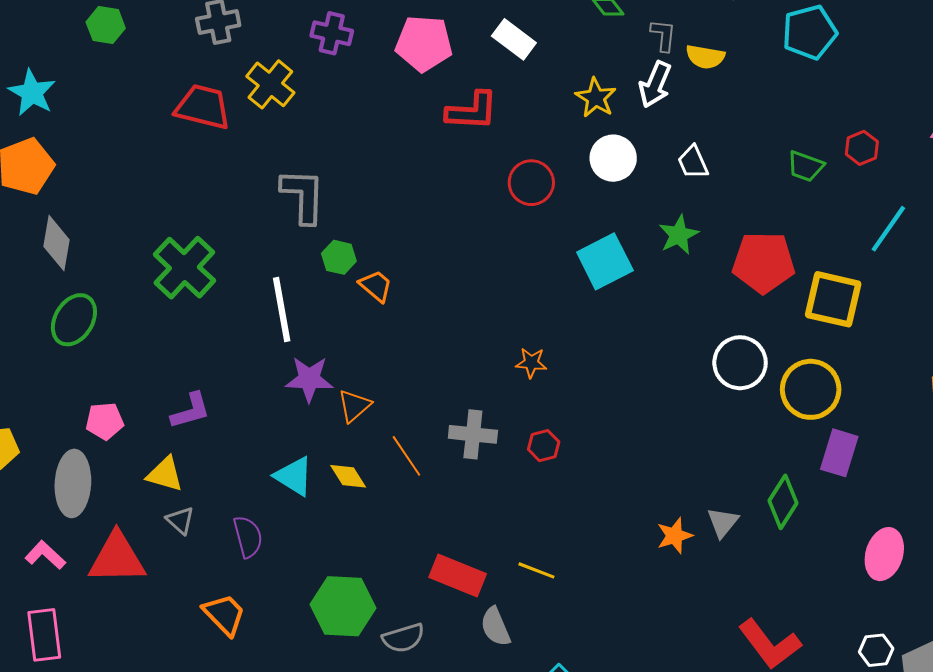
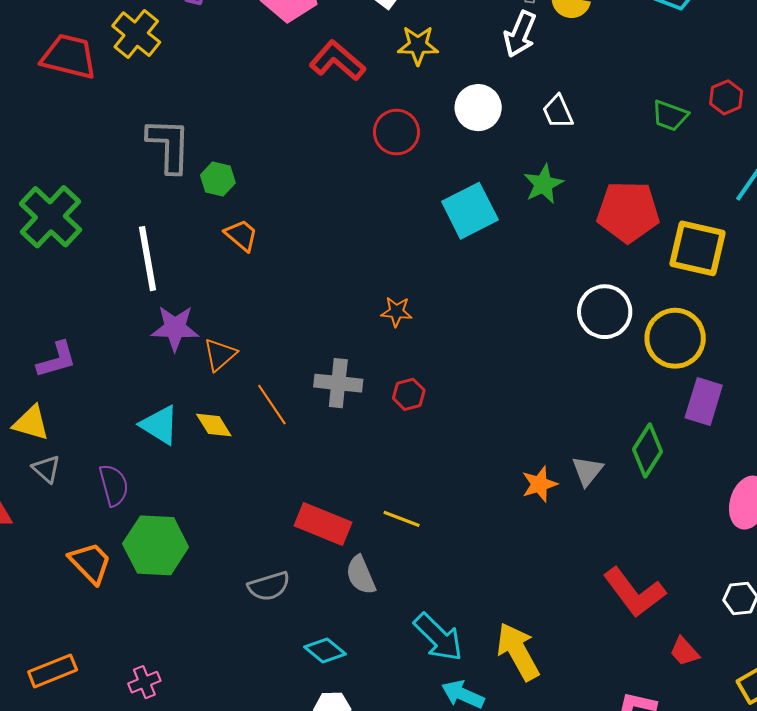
yellow star: (596, 98) -> (418, 45), moved, turned -30
red L-shape: (472, 111) -> (337, 61), turned -142
green hexagon: (339, 257) -> (218, 179), moved
green hexagon: (343, 606) -> (156, 545), moved

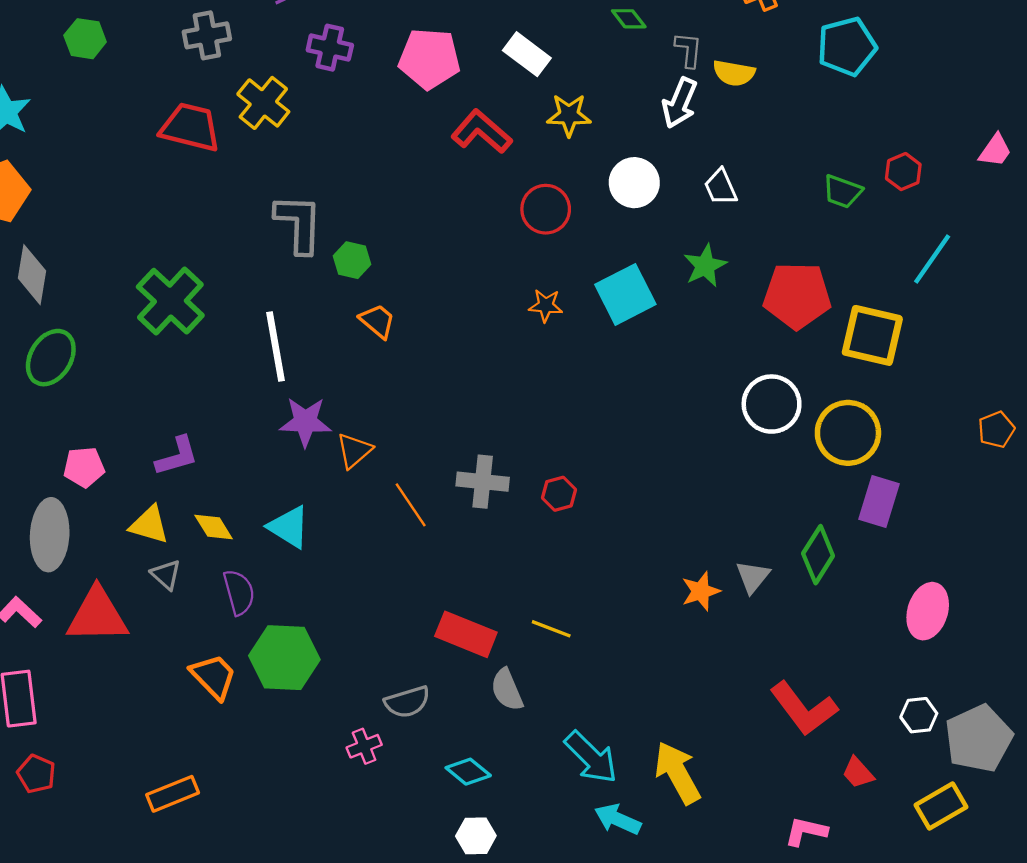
orange star: (396, 312) -> (546, 306), moved
yellow diamond: (214, 425) -> (214, 527), moved
pink cross: (144, 682) -> (364, 746), moved

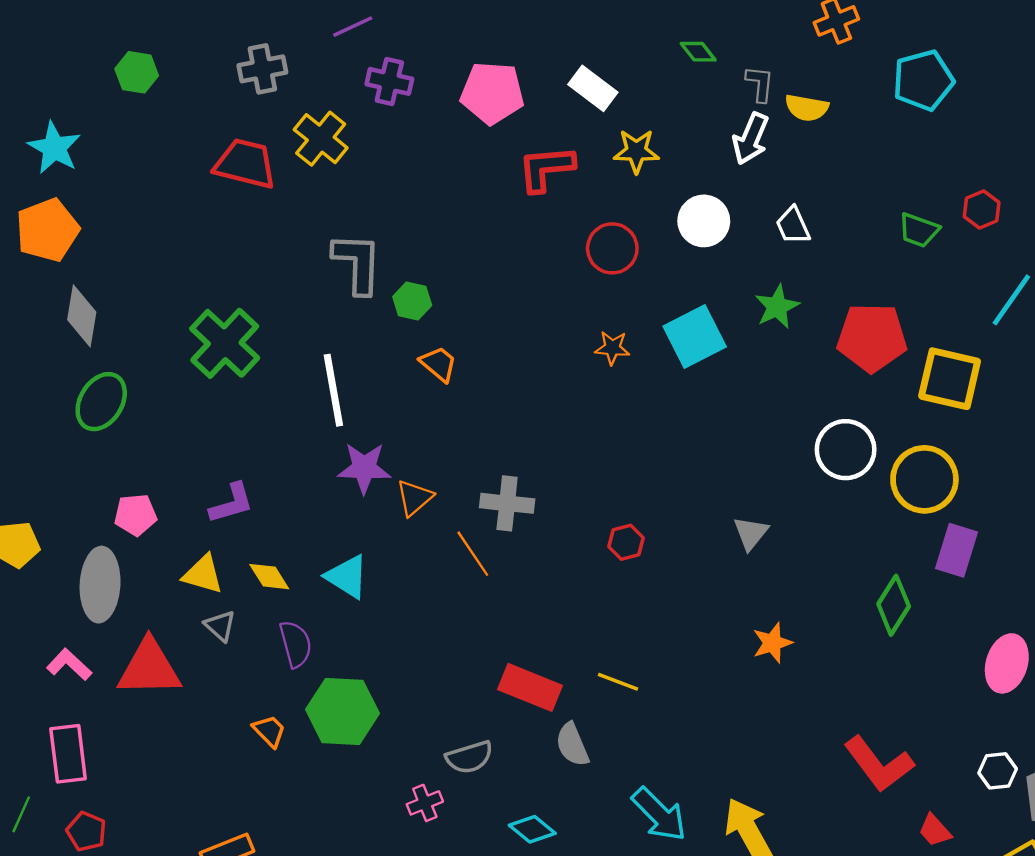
red L-shape: (481, 132) -> (546, 168), turned -46
gray cross: (483, 482) -> (507, 503), moved
gray triangle: (753, 577) -> (751, 533), moved
orange trapezoid: (214, 676) -> (269, 731), size x0.7

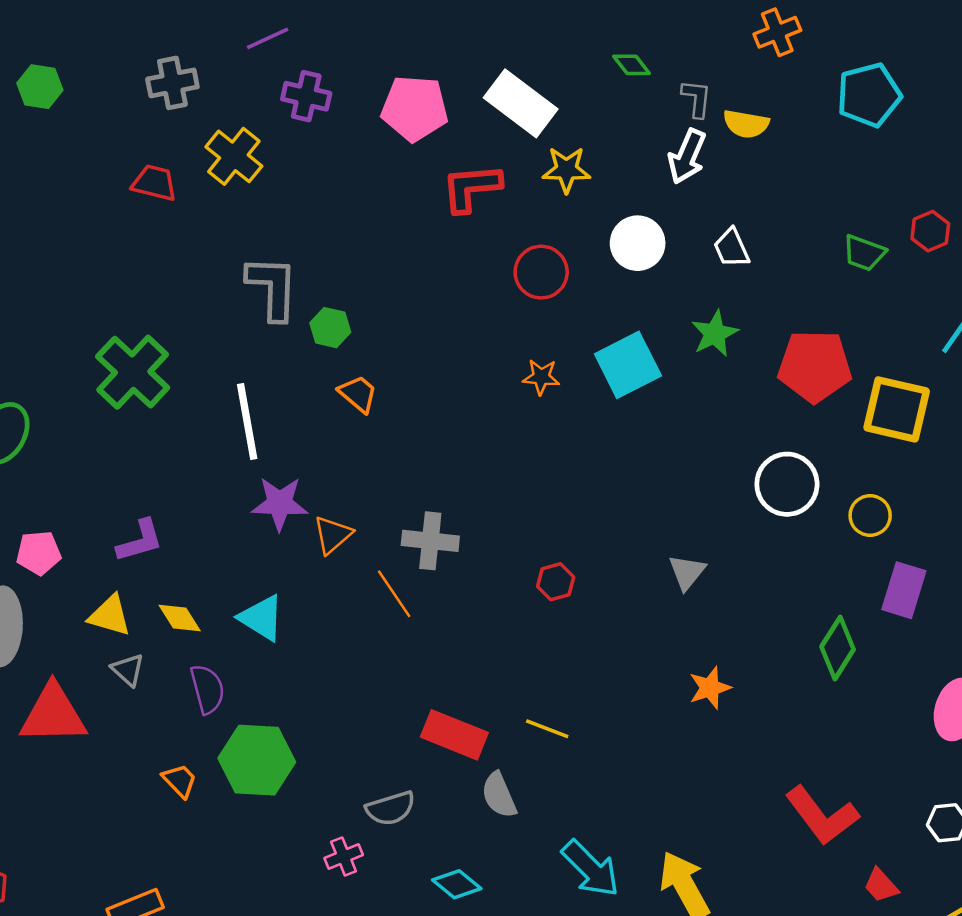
white rectangle: (593, 88) -> (521, 103), size x1.4
red trapezoid: (245, 164) -> (154, 183), size x0.7
yellow circle: (924, 479) -> (870, 516), size x0.6

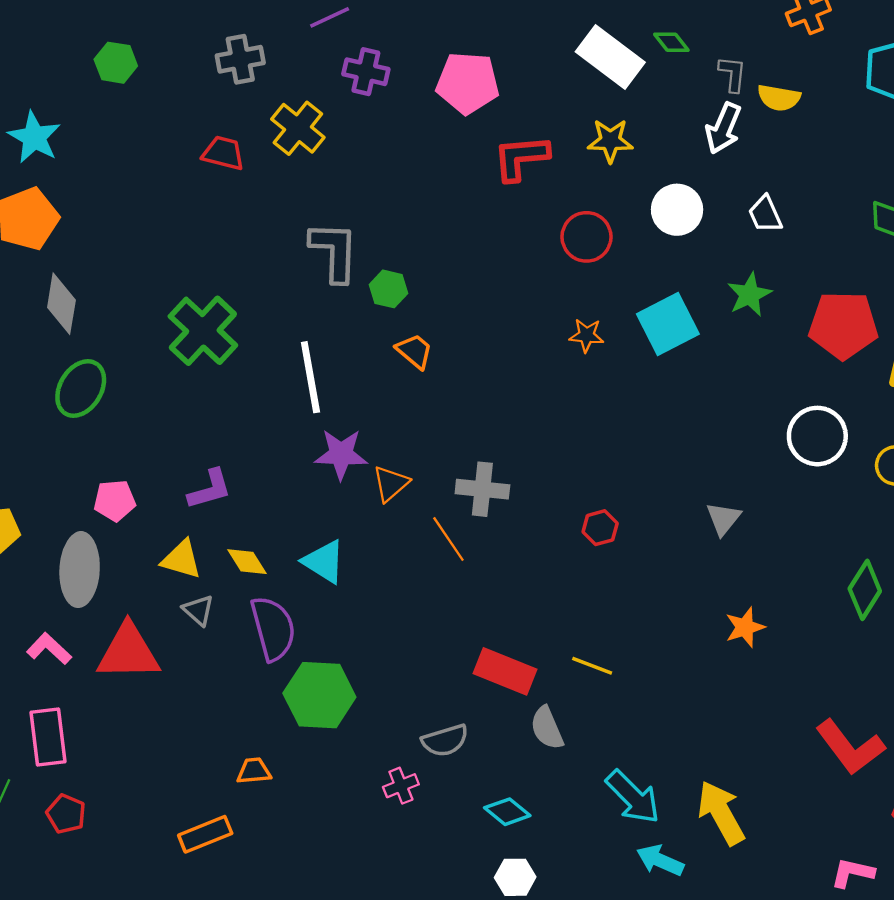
white rectangle: (521, 103) -> (610, 57), moved
purple semicircle: (207, 689) -> (273, 628), size x1.4
orange trapezoid: (180, 781) -> (254, 771), moved, turned -51

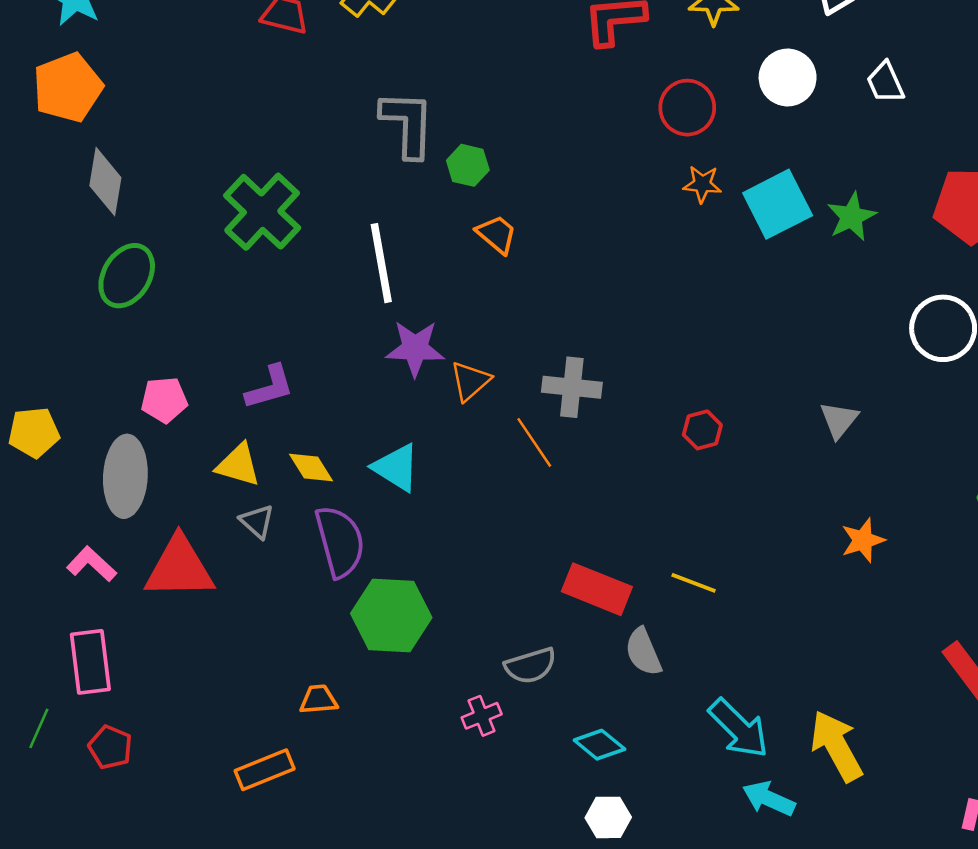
green star: (749, 295) -> (852, 217), moved
orange star: (586, 335) -> (702, 184), moved

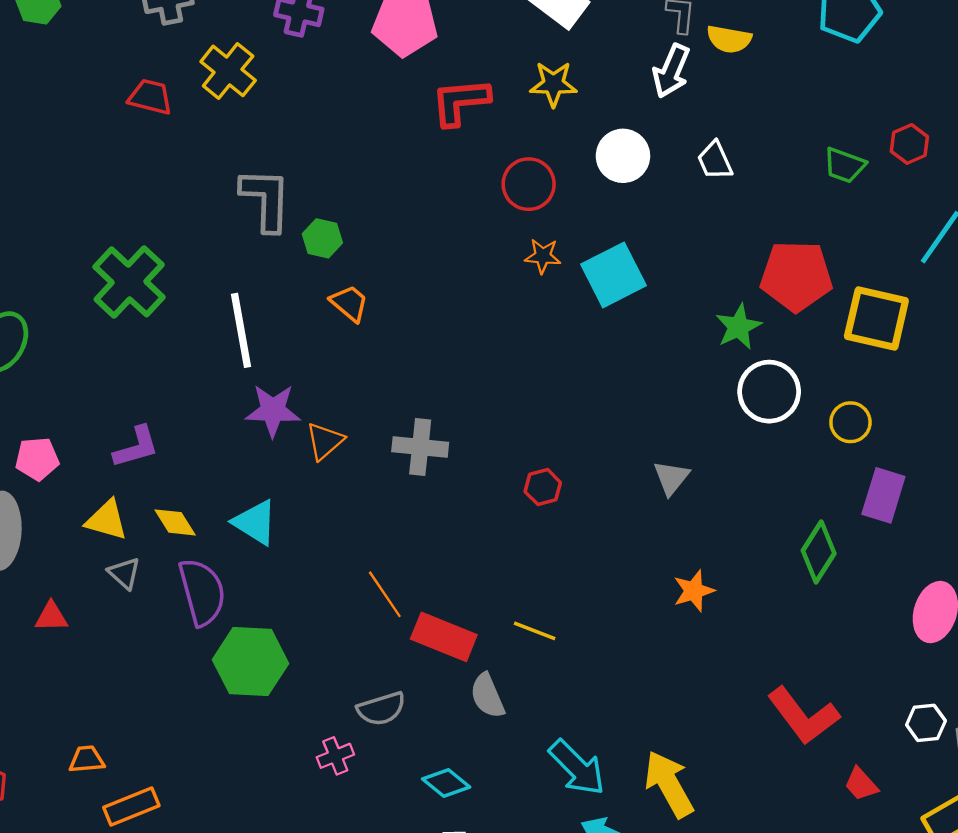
green star: (852, 217) -> (738, 327), moved
orange line: (534, 442) -> (385, 594), moved
red triangle: (179, 568) -> (51, 617), size x0.5
orange trapezoid: (319, 700) -> (87, 759), moved

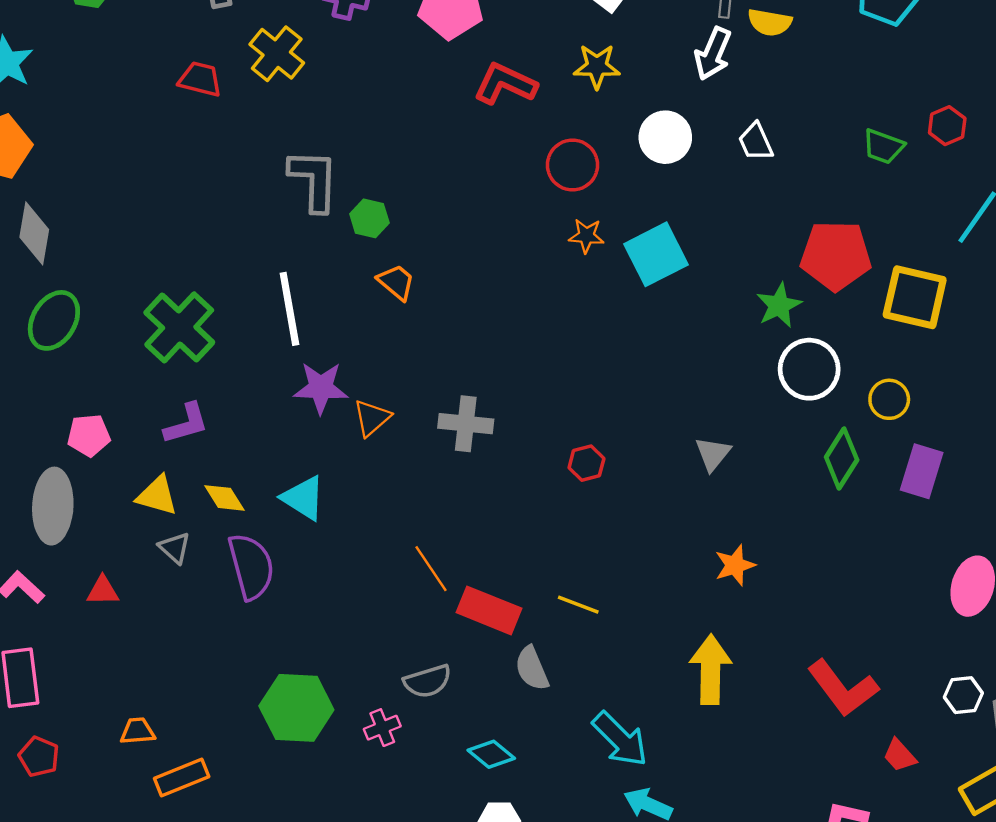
red L-shape: (460, 102) -> (505, 84), turned 30
green cross: (129, 282) -> (179, 327), moved
green diamond: (819, 552) -> (842, 458), moved
green hexagon: (250, 662) -> (296, 708), moved
yellow arrow: (669, 784) -> (711, 670), moved, turned 30

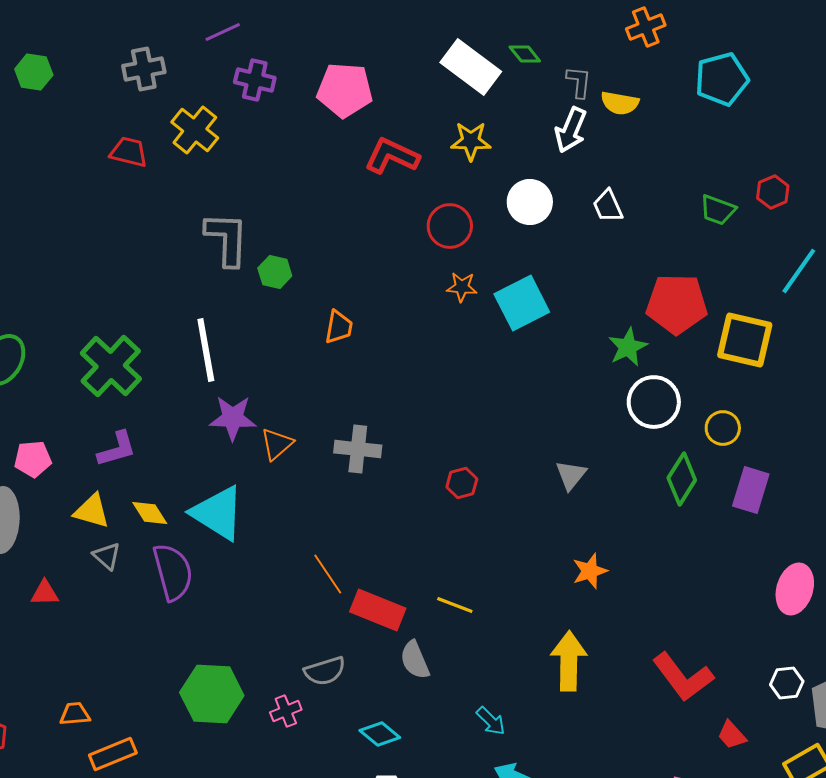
orange trapezoid: (396, 282) -> (339, 327), moved, turned 60
cyan triangle: (303, 498) -> (218, 513), size x1.4
cyan arrow: (620, 739) -> (491, 721), size x0.6

